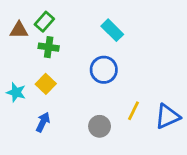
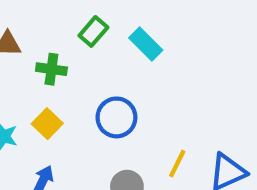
green rectangle: (44, 22) -> (93, 31), moved
blue circle: (104, 70) -> (116, 117), moved

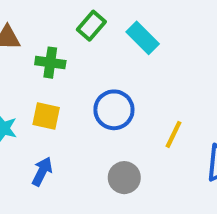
yellow square: (47, 124) -> (46, 116), turned -32
yellow line: (177, 164) -> (174, 134), moved

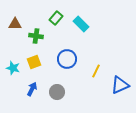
yellow square: (46, 116) -> (34, 62), turned -32
gray circle: (124, 178) -> (57, 92), moved

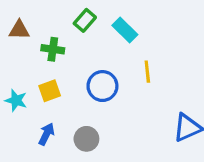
yellow line: (96, 71) -> (147, 72), moved, turned -32

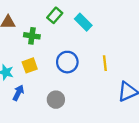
yellow line: (147, 72) -> (105, 63), moved
blue arrow: (46, 134) -> (18, 93), moved

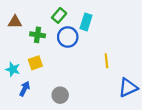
cyan rectangle: (83, 22) -> (86, 22), turned 63
blue circle: (67, 62) -> (68, 37), moved

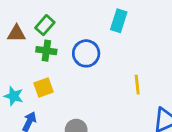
green rectangle: (59, 15) -> (45, 25), moved
cyan rectangle: (86, 22) -> (119, 21), moved

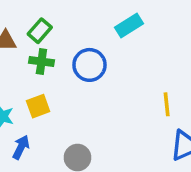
cyan rectangle: (119, 21) -> (129, 25), turned 40
yellow line: (137, 85) -> (167, 104), moved

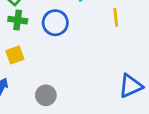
yellow line: (167, 104) -> (116, 17), moved

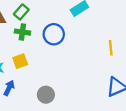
yellow line: (116, 17) -> (111, 48), moved

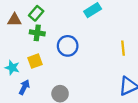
blue circle: (54, 34) -> (68, 46), moved

